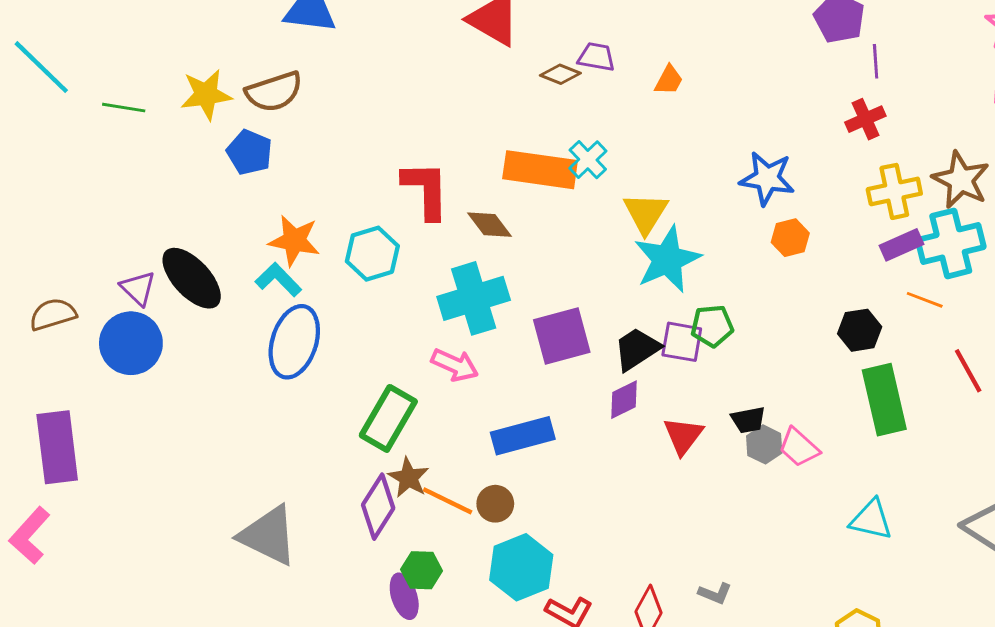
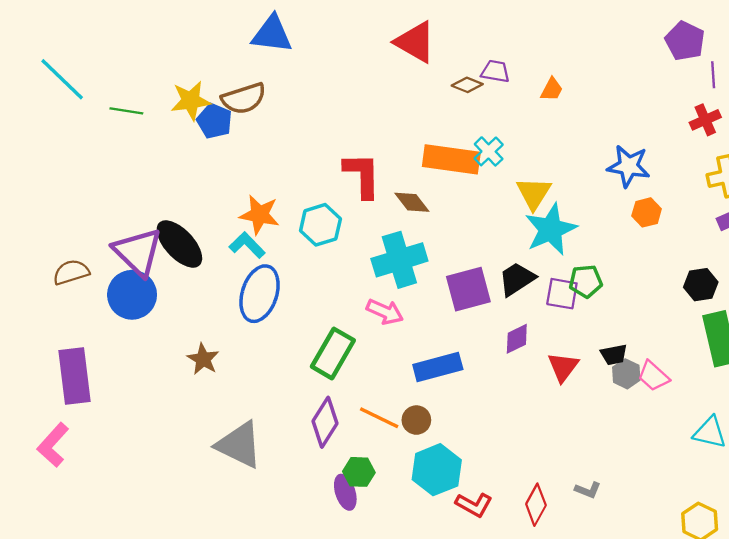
blue pentagon: (249, 152) -> (214, 121), moved
purple triangle: (138, 288) -> (138, 252), size x1.8
black trapezoid: (637, 349) -> (517, 279), moved
brown star: (409, 478) -> (203, 359), moved

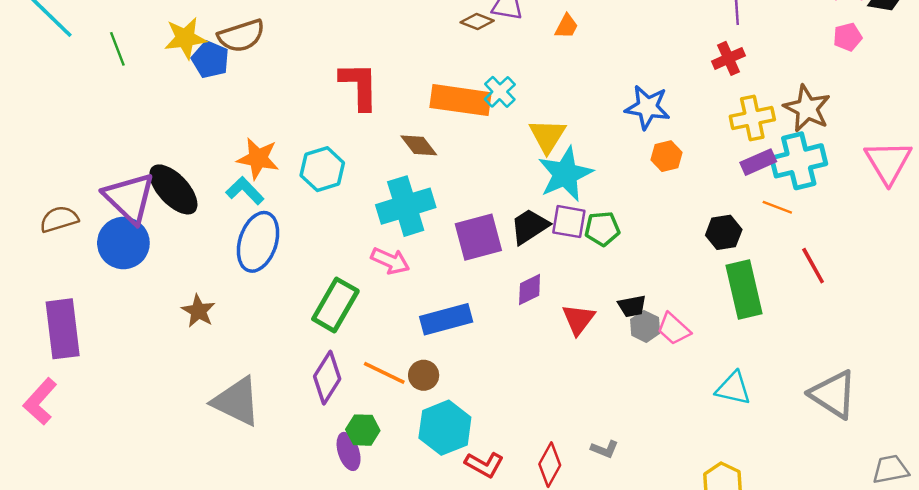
green line: (126, 111) -> (117, 49), turned 60
red L-shape: (362, 175) -> (359, 86), moved
purple square: (562, 294) -> (569, 222), moved

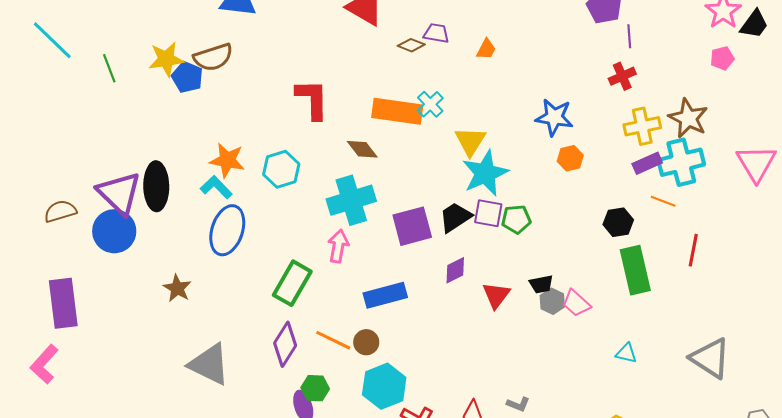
black ellipse: (173, 189) -> (156, 186), turned 42
pink arrow: (390, 261) -> (338, 246), turned -104
red line: (813, 266) -> (693, 250), turned 40
cyan triangle: (733, 388) -> (626, 353), size x0.7

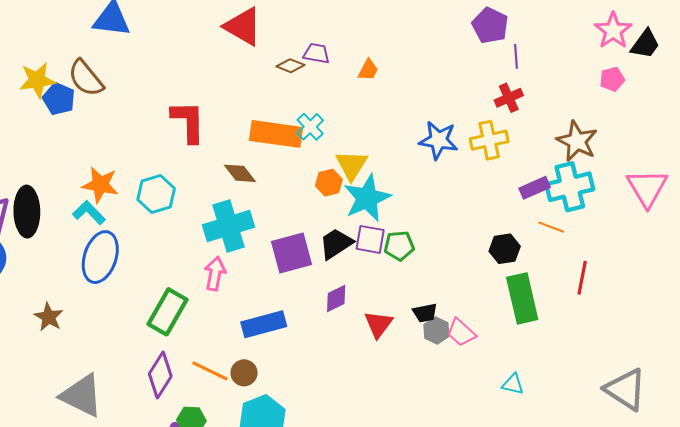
brown semicircle: (213, 57) -> (86, 78), turned 69
yellow cross: (642, 126) -> (489, 140), moved
orange hexagon: (570, 158) -> (329, 183), moved
gray triangle: (710, 358) -> (626, 389), moved

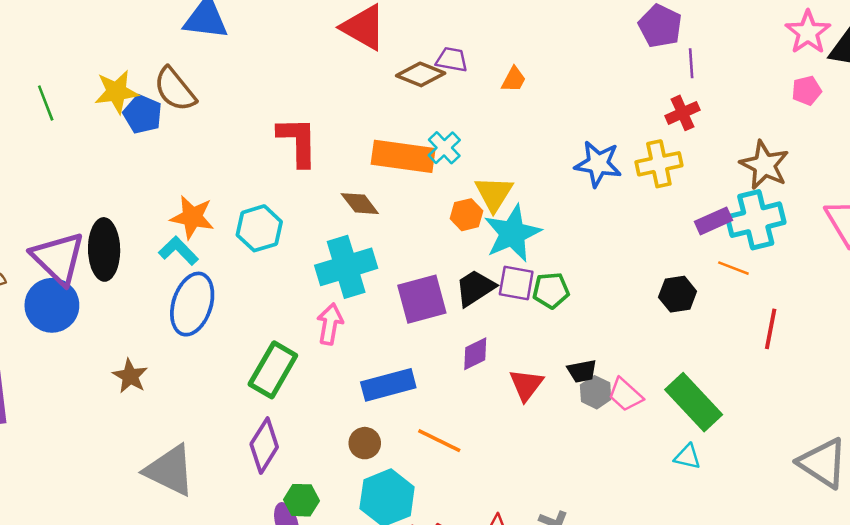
brown diamond: (291, 66) -> (421, 74), size x1.4
green rectangle: (522, 298) -> (694, 402), moved, turned -30
orange line: (210, 371) -> (439, 441), moved

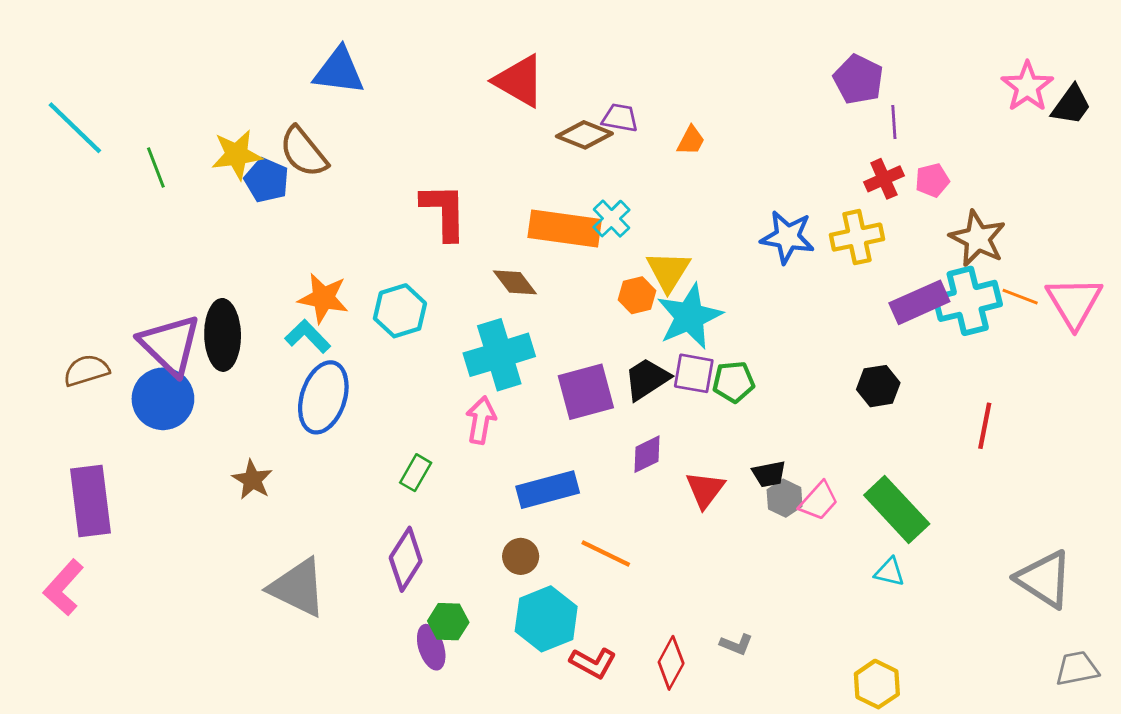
pink pentagon: (807, 91) -> (932, 180), moved
purple rectangle: (714, 221) -> (919, 302), size x1.4
orange line: (733, 268) -> (1020, 297), moved
green rectangle: (273, 370) -> (416, 473), size x0.6
pink trapezoid: (625, 395) -> (819, 501), turned -90

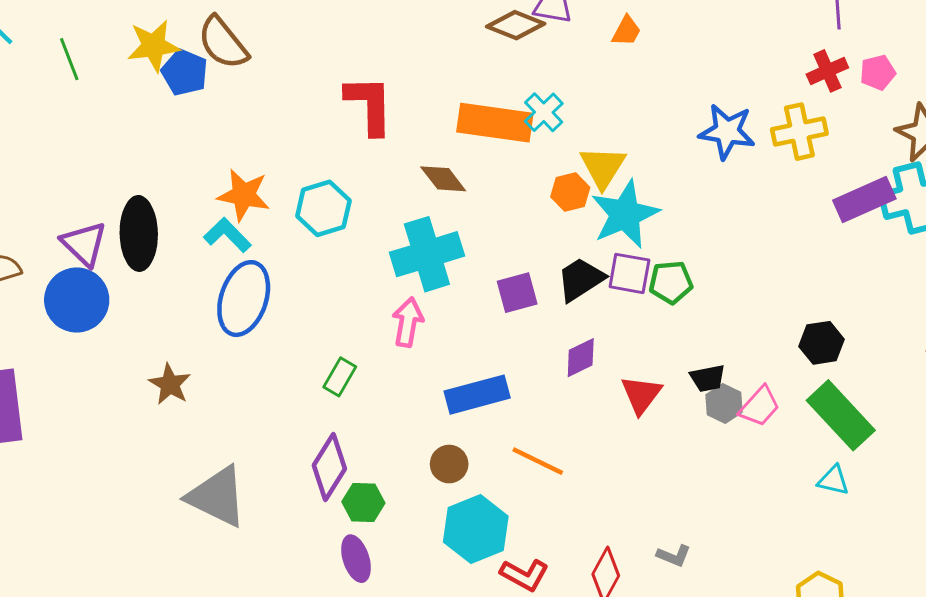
purple triangle: (170, 345) -> (84, 244), size x0.7
black hexagon: (878, 386) -> (822, 343), moved
purple square: (586, 392) -> (517, 293), size x0.7
green hexagon: (448, 622) -> (363, 502), moved

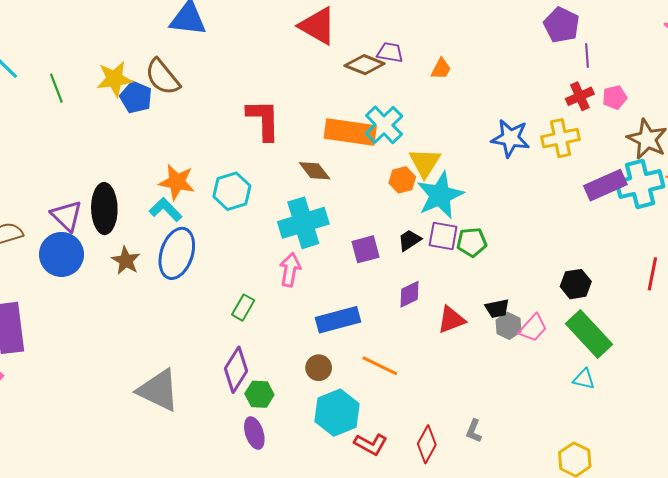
cyan cross: (544, 112) -> (384, 125), size x1.4
black trapezoid: (581, 279) -> (409, 240), size x0.7
brown star: (170, 384) -> (126, 261), moved
red triangle: (641, 395) -> (451, 320), turned 32
gray L-shape: (674, 556) -> (474, 431), turned 90

